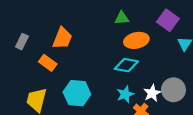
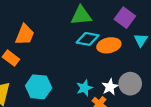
green triangle: (122, 18) -> (81, 16), size x1.5
orange ellipse: (136, 40) -> (109, 45), moved
cyan diamond: (126, 65) -> (88, 39), moved

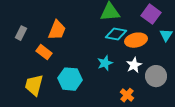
white star: (110, 87) -> (134, 65), moved
cyan star: (84, 88) -> (105, 63), moved

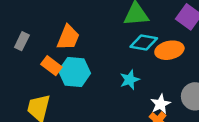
white star: (134, 65) -> (160, 104), moved
cyan hexagon: (70, 79) -> (75, 72), moved

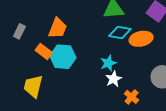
white star: (160, 104) -> (114, 79), moved

